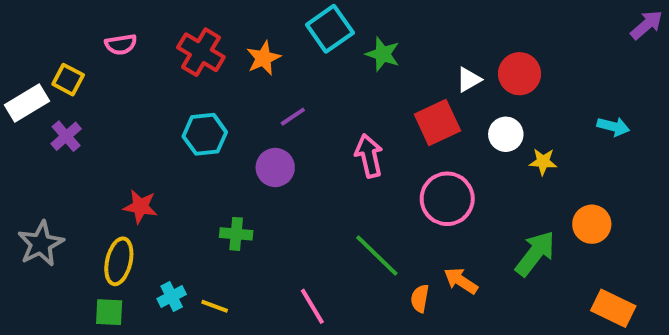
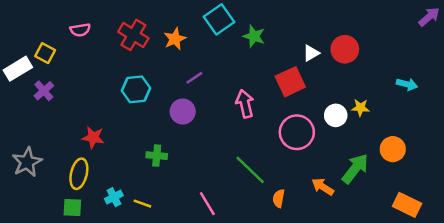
white circle: (506, 134) -> (336, 115), moved
orange arrow: (461, 281) -> (323, 187), moved

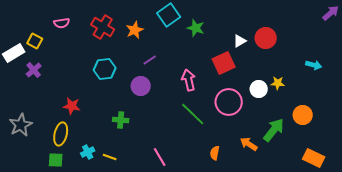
green line: (250, 170) -> (193, 114), moved

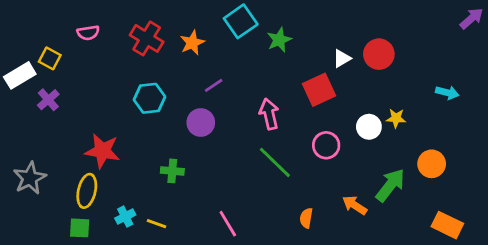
green star: (196, 28) -> (279, 40), turned 30
pink circle: (229, 102) -> (326, 145), size x0.7
red star: (72, 106) -> (102, 151), size x1.4

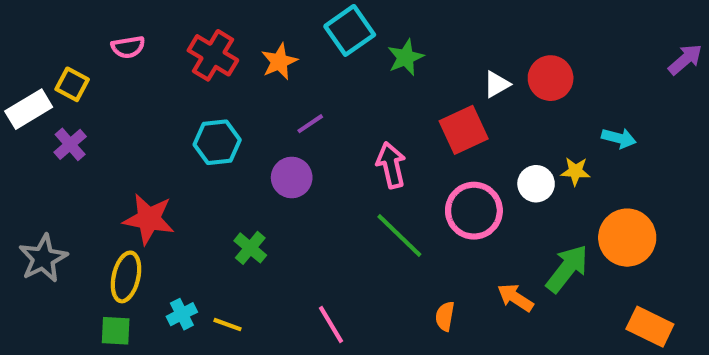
purple arrow: (471, 18) -> (685, 59), moved
cyan arrow: (447, 93) -> (619, 138), moved
pink circle: (326, 145) -> (474, 211), size x1.4
orange circle: (432, 164) -> (627, 238), size x1.4
green cross: (172, 171) -> (250, 248), turned 35

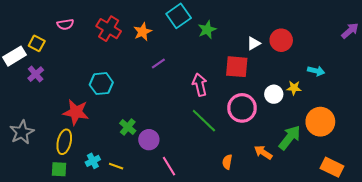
red square: (464, 130) -> (237, 67), turned 30
cyan hexagon: (217, 142) -> (101, 84), moved
purple circle: (292, 178) -> (149, 140), moved

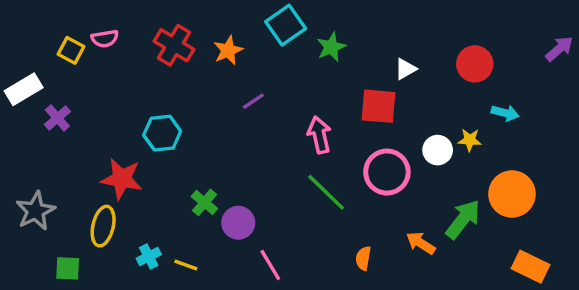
red circle: (281, 40) -> (475, 64), moved
yellow square: (37, 43) -> (71, 50), moved
green square: (59, 169) -> (68, 268), moved

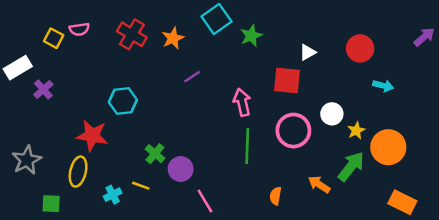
yellow star: (470, 140) -> (356, 131), moved, turned -30
green line: (326, 192) -> (247, 146), turned 48
yellow line: (186, 265) -> (141, 186), moved

